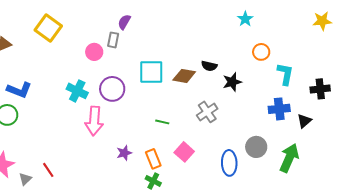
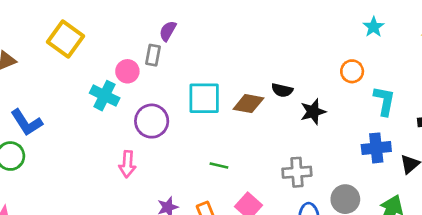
cyan star: (245, 19) -> (374, 27), moved
blue L-shape: (19, 90) -> (27, 122), turned 35
cyan cross: (77, 91) -> (105, 96), moved
gray cross: (207, 112) -> (297, 172), moved, turned 30
pink arrow: (94, 121) -> (127, 164), size x0.7

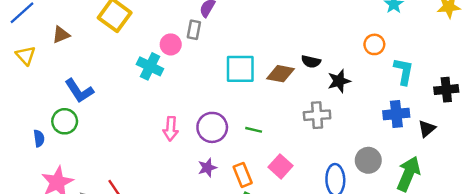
purple circle: (152, 121) -> (212, 127), moved
gray cross: (297, 172) -> (317, 115), moved

